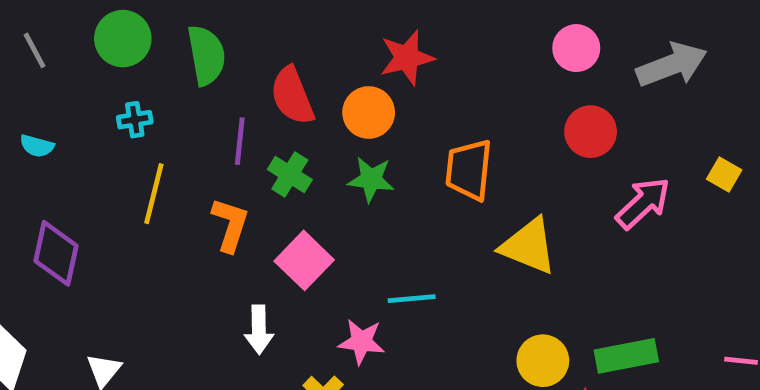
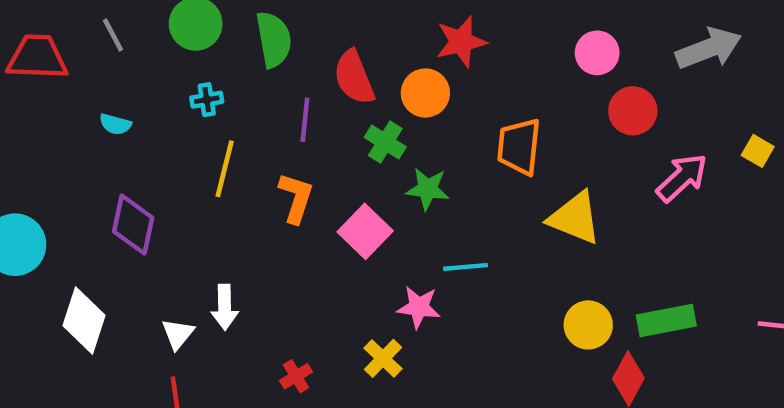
pink circle: (576, 48) -> (597, 53), moved
green cross: (290, 175) -> (385, 142), moved
green star: (371, 179) -> (428, 189), moved
white arrow: (259, 330) -> (225, 307), moved

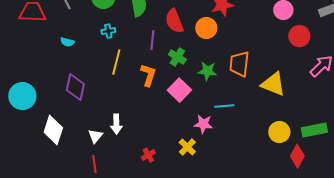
green cross: (385, 142) -> (177, 57), moved
orange trapezoid: (519, 147) -> (239, 64), moved

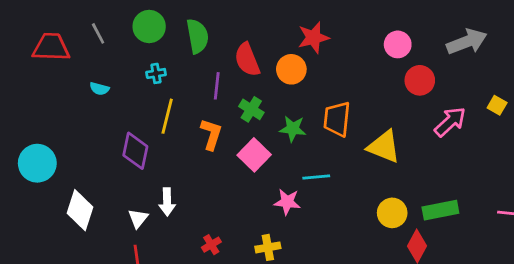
purple diamond: (75, 87) -> (135, 151), moved
yellow cross: (187, 147) -> (268, 247), moved, turned 36

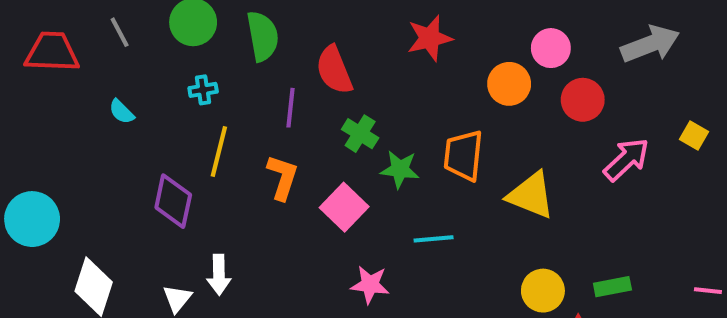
orange circle: (291, 69) -> (509, 84), moved
cyan semicircle: (99, 89) -> (122, 112), turned 30
green cross: (251, 109) -> (360, 134), moved
pink star: (287, 202) -> (370, 285), moved
green rectangle: (440, 210) -> (612, 287), size x0.7

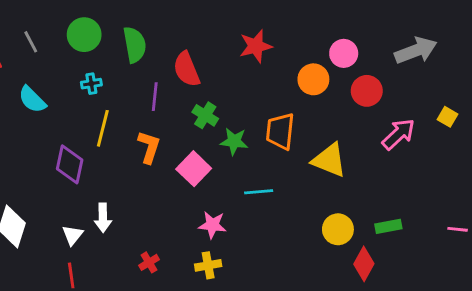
cyan semicircle: (122, 112) -> (32, 100), size x1.5

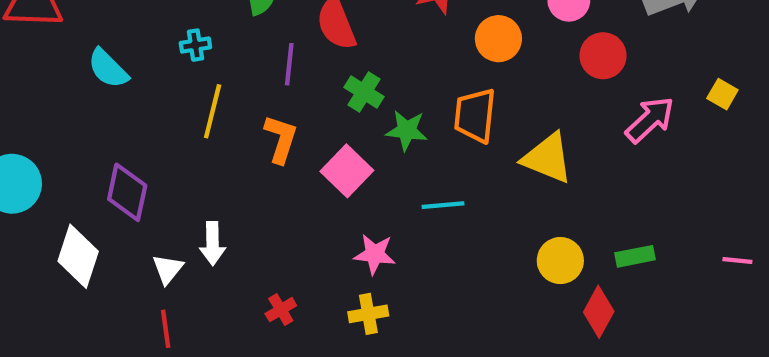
orange circle: (313, 79) -> (498, 39), moved
purple diamond: (70, 164) -> (127, 192), moved

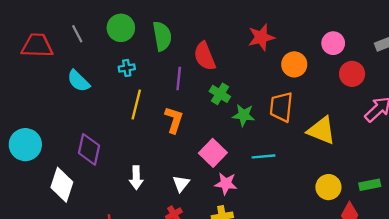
pink square: (347, 171) -> (213, 153), moved
white triangle: (168, 269) -> (181, 184), moved

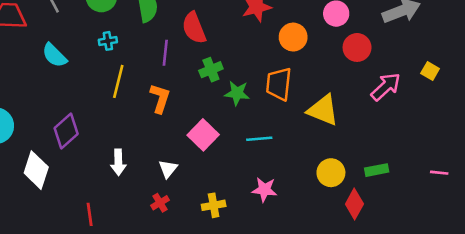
green cross: (220, 94) -> (211, 70), turned 36
purple diamond: (89, 149) -> (66, 131), turned 36
pink star: (226, 184) -> (264, 190), moved

